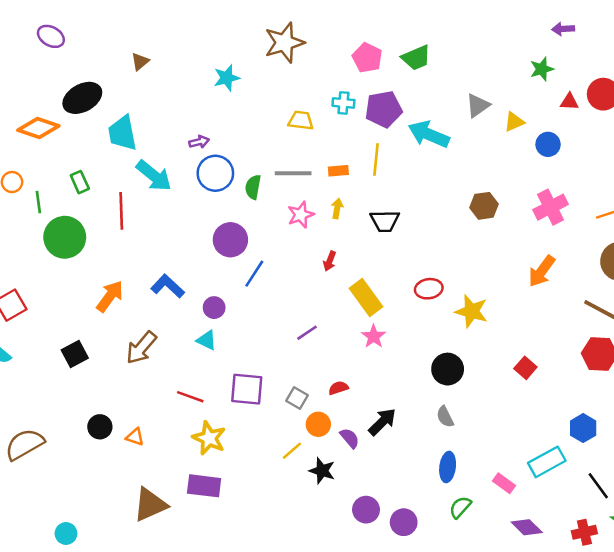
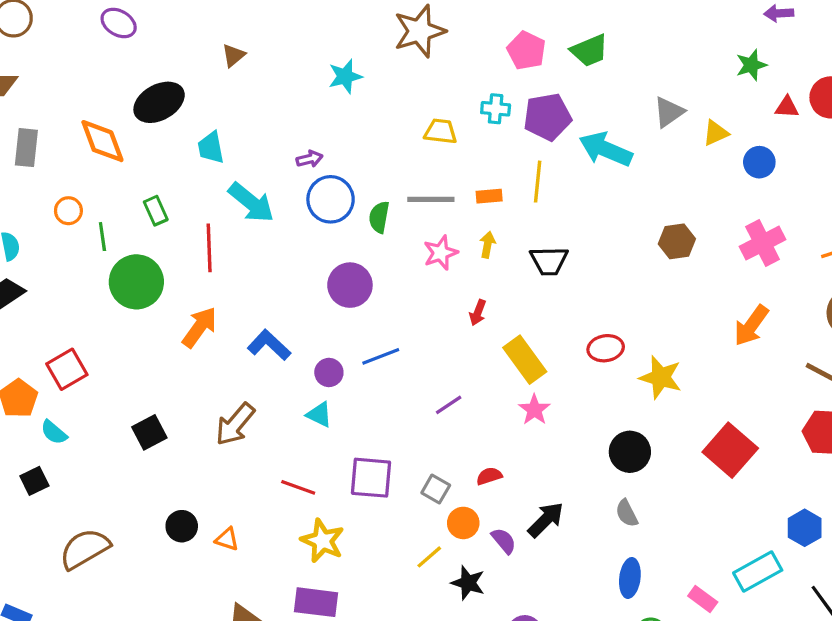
orange diamond: (38, 128) -> (102, 141), turned 51
cyan trapezoid: (122, 133) -> (211, 148), size x0.7
blue line: (254, 274) -> (381, 356), moved, turned 36
orange arrow: (110, 296) -> (199, 327), moved
red square: (525, 368) -> (730, 450), size x1.8

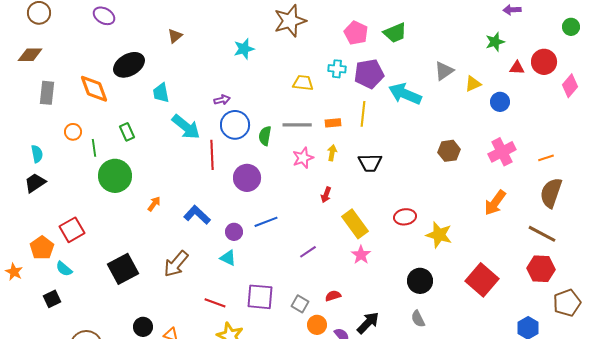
red line: (209, 248) -> (212, 155), moved
orange arrow: (199, 327) -> (154, 204), size x0.6
black square: (149, 432) -> (123, 269), size x1.4

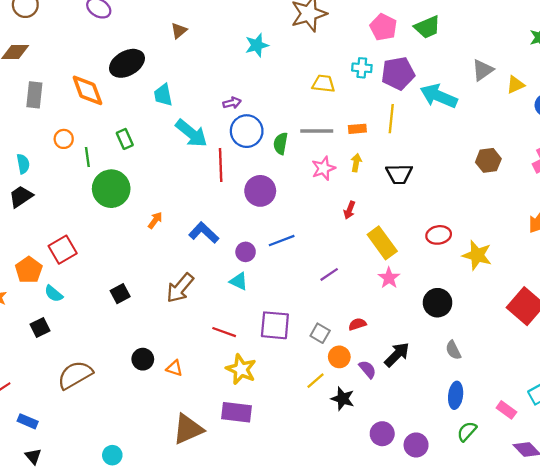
black square: (123, 269) -> (120, 294), size x0.6
black circle: (420, 281) -> (438, 303), moved

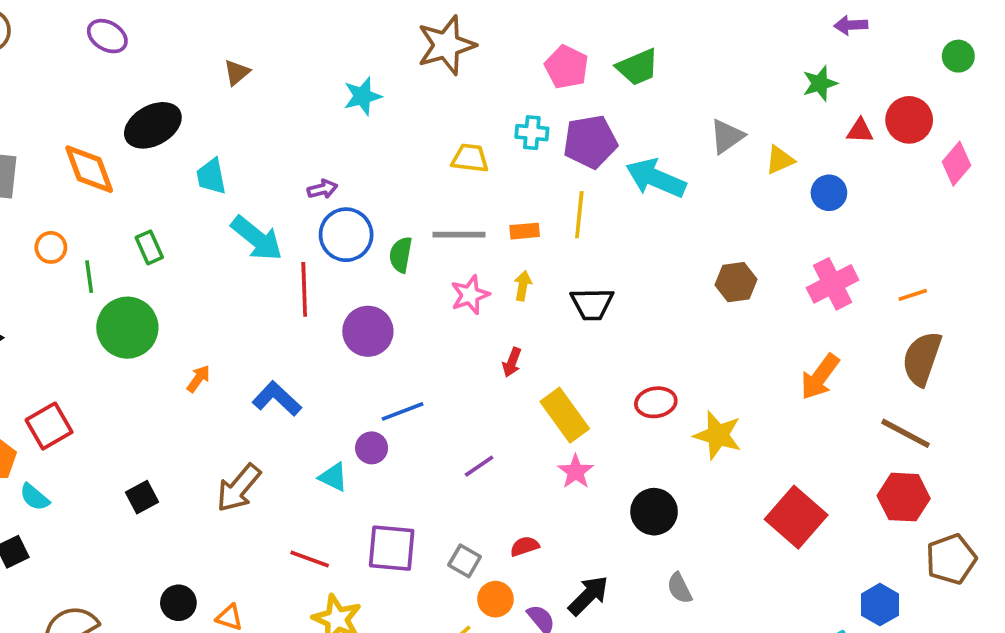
purple circle: (246, 252) -> (372, 448), moved

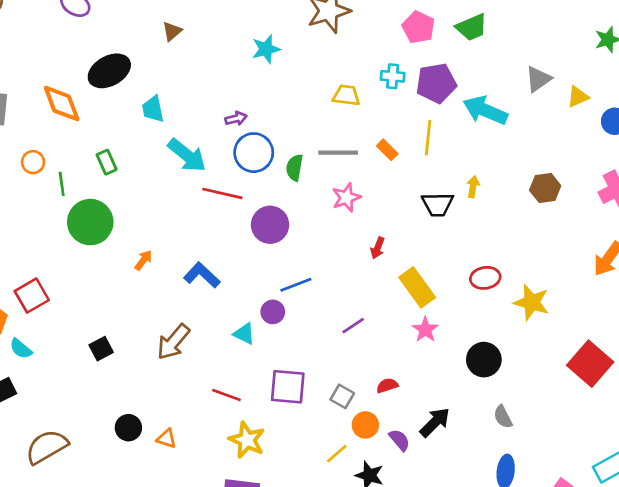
orange rectangle: (525, 231) -> (387, 150), turned 50
yellow arrow: (523, 286) -> (473, 187), moved
red line: (304, 289) -> (222, 193), turned -75

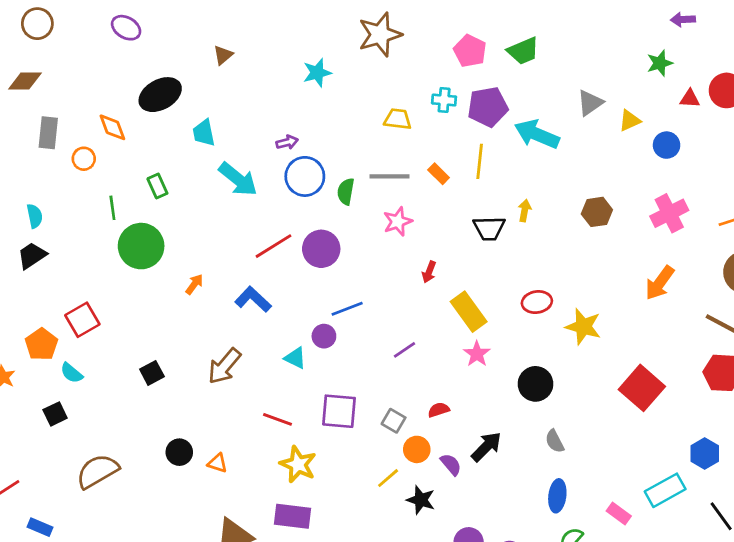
orange diamond: (62, 104) -> (112, 127), size x0.7
orange circle: (33, 162) -> (84, 159), moved
red line: (222, 193) -> (273, 246), moved, turned -45

